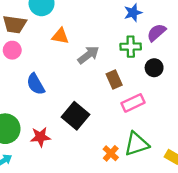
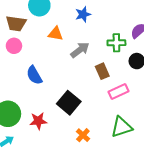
blue star: (133, 13) -> (83, 14), moved
orange cross: (111, 153) -> (83, 135), moved

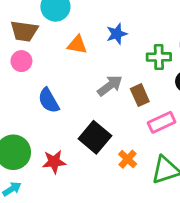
blue star: (83, 14) -> (117, 34), moved
gray arrow: (80, 50) -> (110, 86), moved
orange cross: (83, 135) -> (128, 159), moved

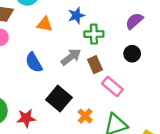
green cross: (159, 57) -> (94, 34), moved
blue semicircle: (49, 101) -> (34, 62), moved
pink rectangle: (162, 122) -> (112, 87), turned 65

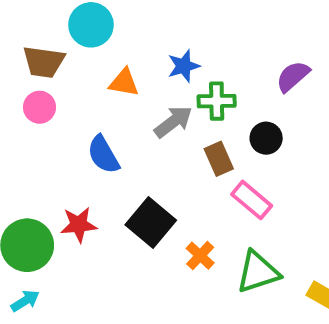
black circle: (132, 54) -> (266, 138), moved
gray arrow: (71, 57) -> (173, 122), moved
red star: (26, 118) -> (79, 225), moved

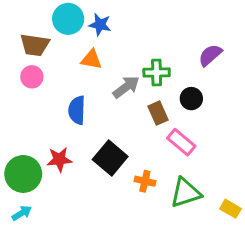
blue star: (184, 66) -> (100, 25), moved, turned 30
blue semicircle: (103, 155) -> (77, 110), turned 32
orange cross: (200, 256) -> (145, 181), turned -30

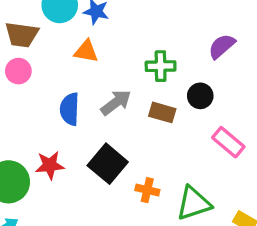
gray arrow: (126, 87) -> (116, 102), moved
brown rectangle: (158, 113) -> (162, 112), turned -50
pink rectangle: (181, 142) -> (228, 142), moved

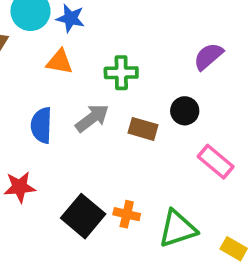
green cross: (161, 66) -> (121, 73), moved
black square: (108, 164) -> (83, 216), moved

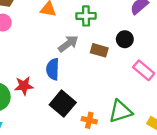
blue semicircle: (41, 125) -> (53, 69), moved
orange cross: (127, 214) -> (89, 120), moved

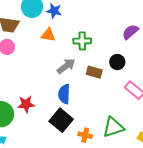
blue semicircle: (53, 69) -> (64, 94), moved

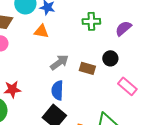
green cross: (82, 41) -> (91, 21), moved
red star: (26, 104) -> (12, 89), moved

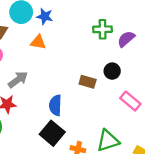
green cross: (91, 21) -> (103, 29), moved
gray arrow: (59, 62) -> (18, 80), moved

